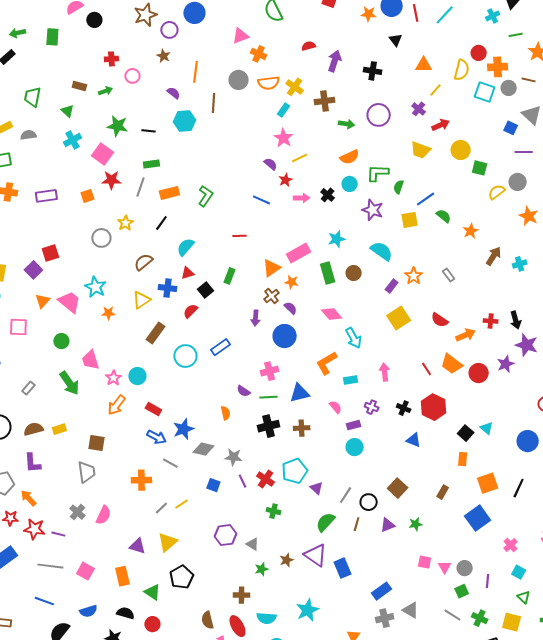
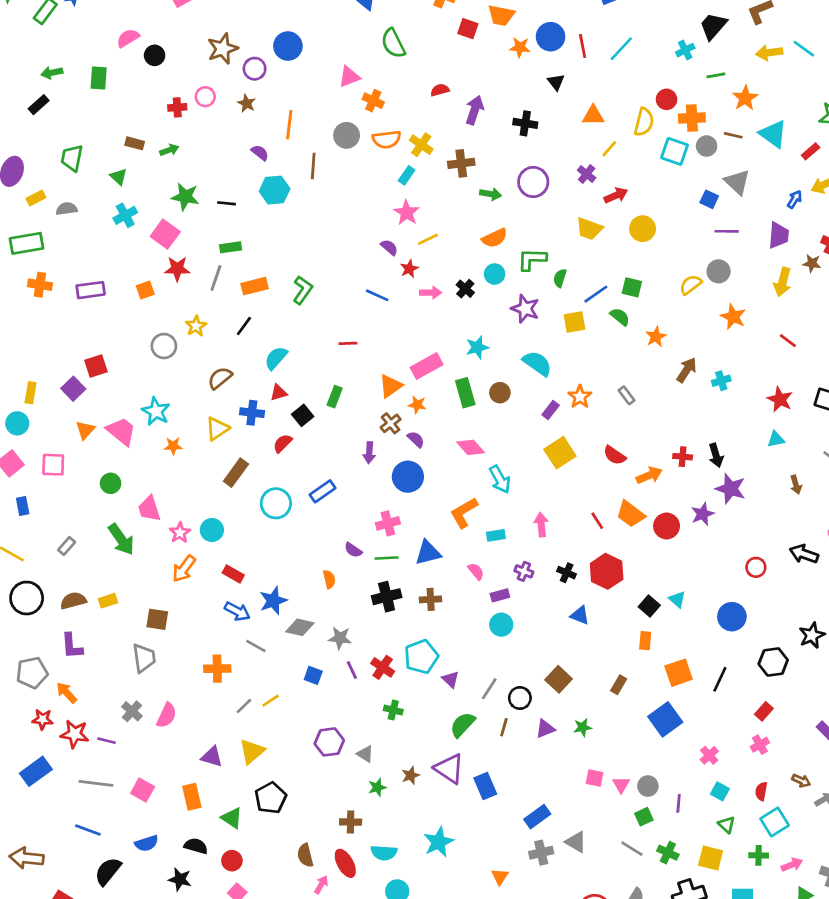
pink circle: (132, 76) -> (205, 97), moved
green square: (480, 168) -> (632, 287), moved

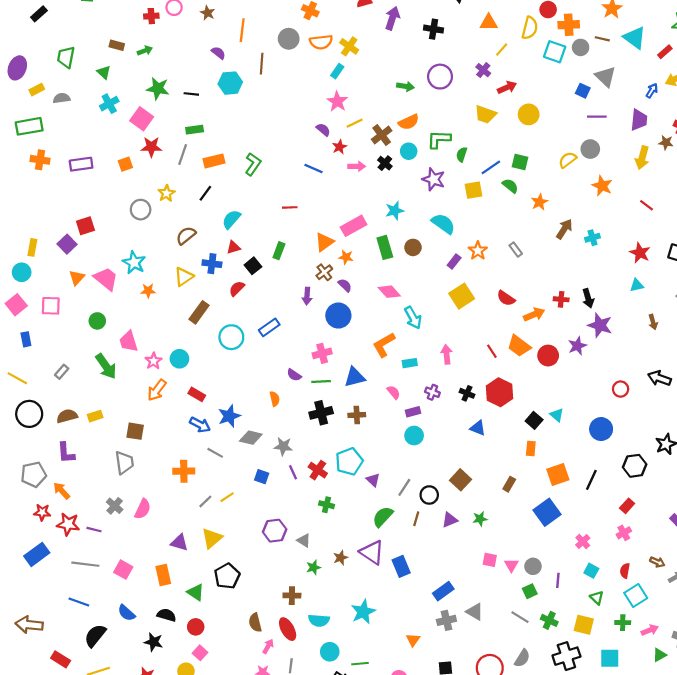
brown cross: (461, 163) -> (382, 135), moved, turned -30
blue semicircle: (147, 843) -> (126, 613), turned 60

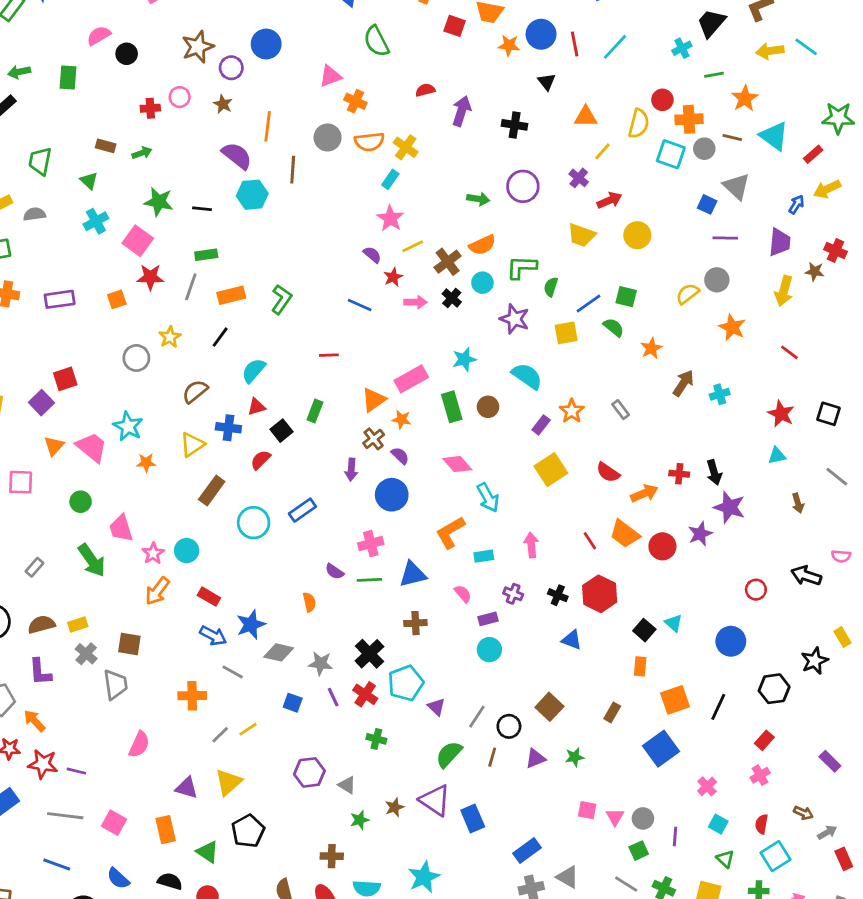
purple semicircle: (218, 53) -> (237, 156), size x1.6
black cross: (321, 413) -> (369, 654), moved, turned -30
gray cross: (115, 506) -> (86, 654), moved

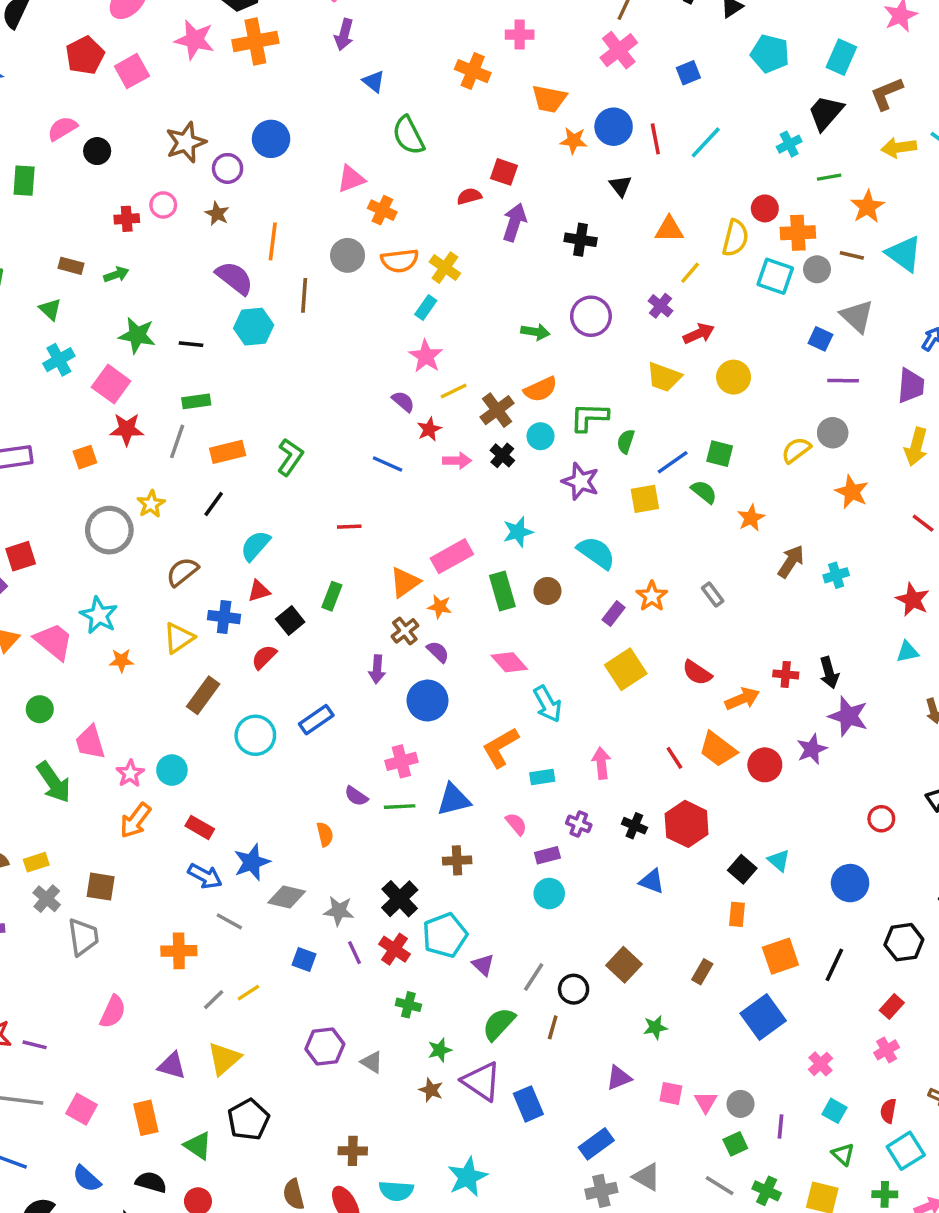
red square: (455, 26) -> (504, 172), moved
gray circle: (136, 358) -> (109, 530), size x1.4
purple triangle: (535, 758) -> (619, 1078), moved
brown star: (395, 807) -> (431, 1090), turned -30
green star: (360, 820) -> (440, 1050), moved

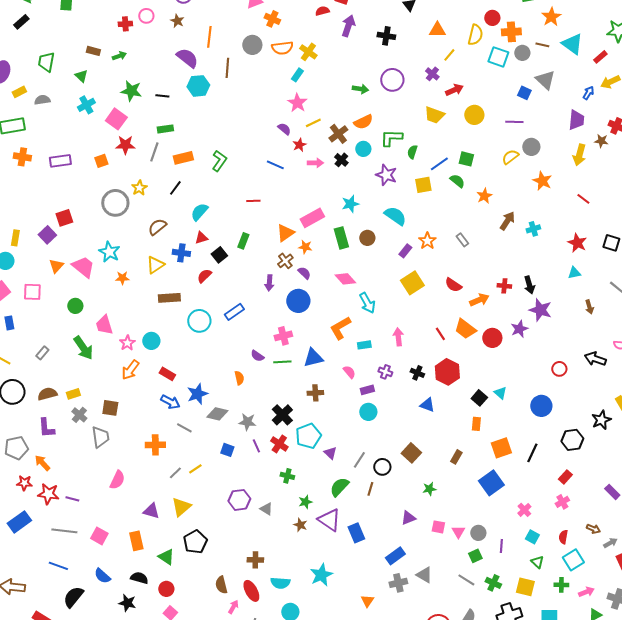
purple line: (843, 381) -> (514, 122), moved
brown rectangle: (203, 695) -> (169, 298), turned 50

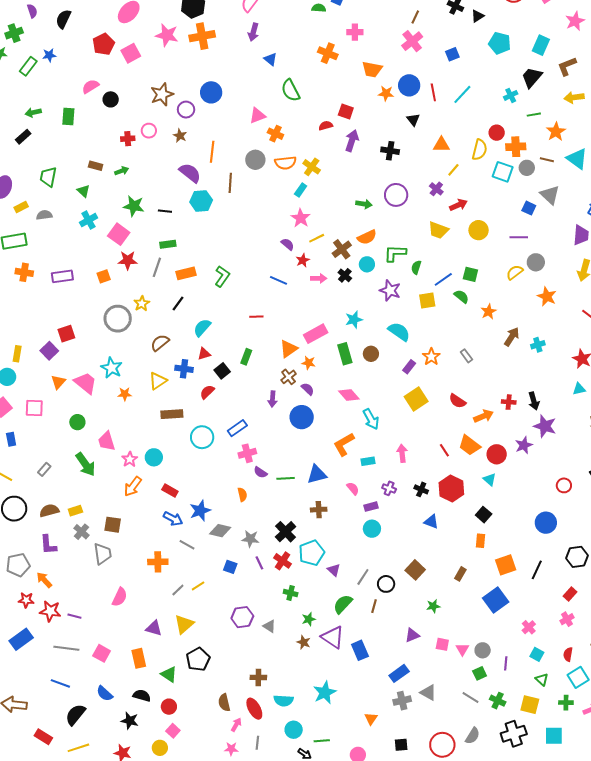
pink cross: (283, 336) -> (247, 453), moved
cyan triangle: (500, 393) -> (490, 479), moved

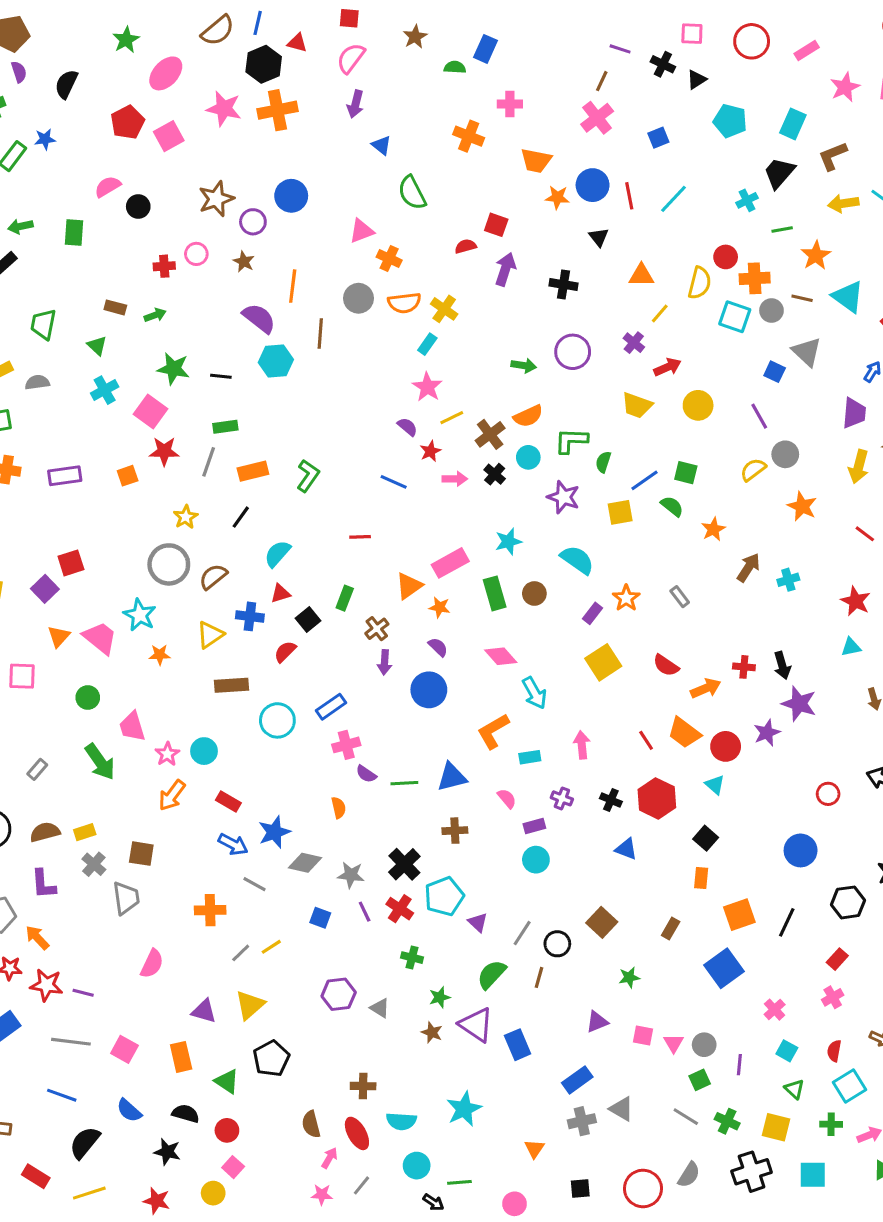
purple line: (519, 237) -> (759, 416), turned 60
gray circle: (118, 319) -> (169, 564), moved
brown cross: (289, 377) -> (377, 629), moved
gray line: (257, 743) -> (362, 1185), turned 32

